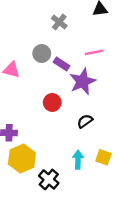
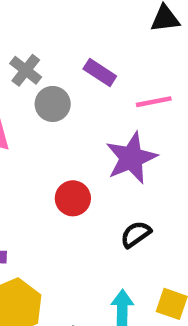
gray cross: (59, 22) -> (26, 70), moved
purple rectangle: (62, 64) -> (100, 73), moved

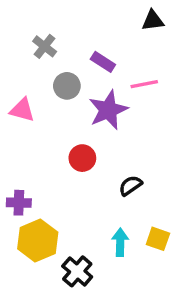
gray cross: (26, 70) -> (45, 46), moved
purple star: (131, 158) -> (108, 110), moved

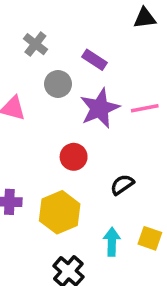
pink line: (144, 84) -> (145, 108), moved
yellow hexagon: (38, 241) -> (60, 212), moved

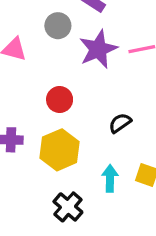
red circle: (74, 157) -> (60, 100), moved

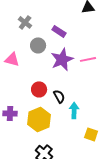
black semicircle: (120, 123) -> (59, 96), moved, turned 96
cyan arrow: (110, 178) -> (74, 110), moved

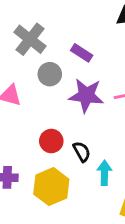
gray cross: (25, 22) -> (30, 39), size x1.5
purple star: (62, 59) -> (86, 95), turned 30

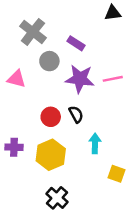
black semicircle: (82, 152) -> (76, 114), moved

